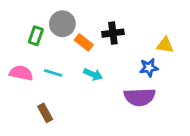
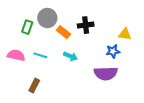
brown rectangle: (45, 113) -> (34, 85), turned 56

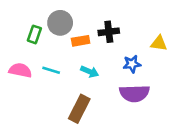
orange rectangle: (63, 32) -> (81, 41), turned -48
blue star: (113, 51) -> (132, 64), moved
brown rectangle: (34, 85) -> (79, 109), moved, size x1.5

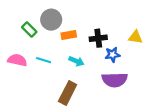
black cross: (109, 32) -> (98, 38), moved
green rectangle: (34, 34) -> (29, 29), turned -64

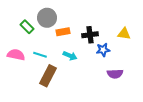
purple semicircle: (115, 80) -> (115, 74), moved, size x0.7
brown rectangle: (68, 93) -> (48, 76), moved

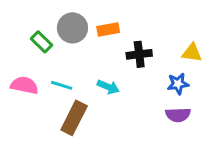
orange rectangle: (63, 32) -> (108, 29), moved
blue star: (103, 50) -> (178, 84), moved

